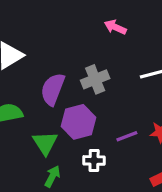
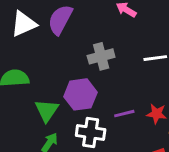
purple semicircle: (53, 89) -> (60, 20), moved
white cross: (94, 160) -> (91, 133), size x1.4

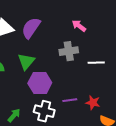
gray cross: (101, 56) -> (69, 51), moved
green triangle: (47, 110) -> (26, 61), moved

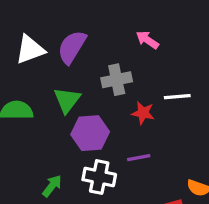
gray cross: (69, 51) -> (117, 80), moved
red star: (93, 103) -> (143, 113), moved

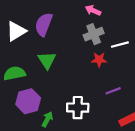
gray cross: (117, 80) -> (94, 34), moved
purple hexagon: (90, 133) -> (28, 101), moved
purple line: (139, 158) -> (113, 91), moved

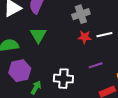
white line: (120, 45) -> (104, 35), moved

